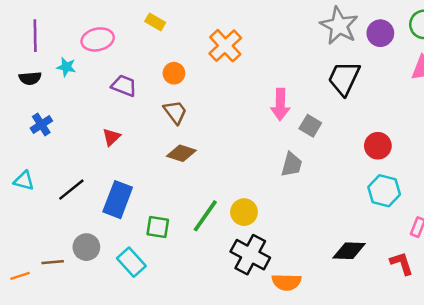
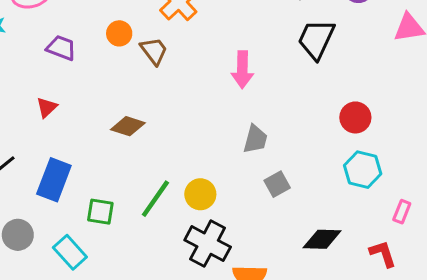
brown trapezoid: (175, 112) -> (154, 51), moved
gray square: (310, 126) -> (277, 184), moved, turned 30

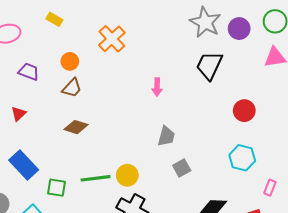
brown trapezoid: (154, 51) -> (72, 88), moved, turned 80
pink arrow: (242, 70) -> (157, 87), size x0.7
red circle: (355, 117) -> (244, 111), moved
blue rectangle: (54, 180) -> (24, 165), turned -64
green line: (155, 199) -> (95, 178), turned 48

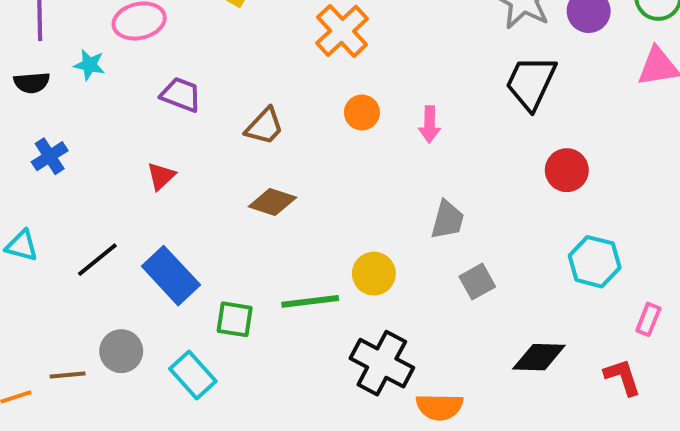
orange circle: (70, 61) -> (362, 112), moved
red circle: (244, 111) -> (567, 170), moved
yellow circle: (127, 175) -> (374, 274), moved

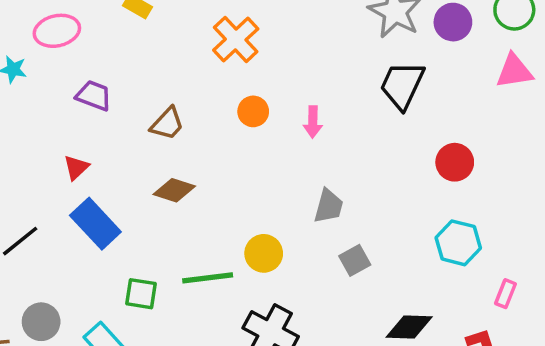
red circle: (567, 170) -> (455, 162), moved
blue rectangle: (171, 276) -> (95, 224), moved

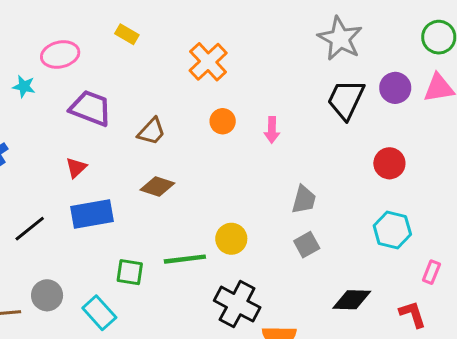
purple circle: (453, 22) -> (395, 88), moved
purple trapezoid: (94, 96) -> (91, 108), size x1.4
gray trapezoid: (329, 206) -> (304, 200), moved
blue rectangle: (95, 224) -> (92, 214), turned -57

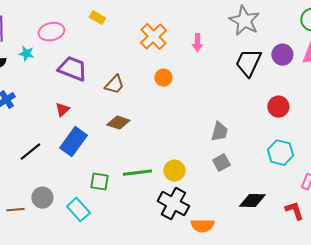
pink arrow: (272, 130) -> (197, 43), moved
blue rectangle: (92, 214) -> (73, 142), turned -44
yellow circle: (231, 239) -> (174, 171), moved

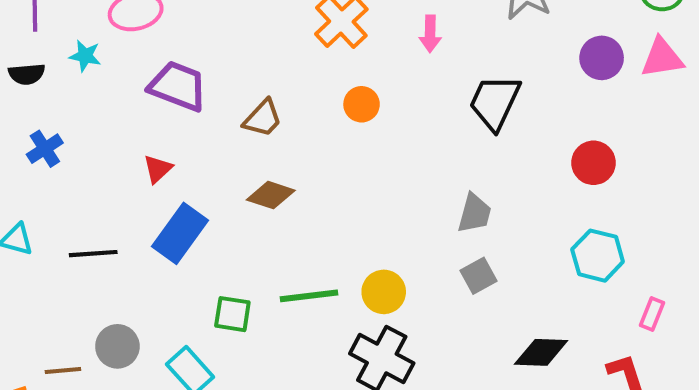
black trapezoid: (248, 63) -> (495, 102), moved
black line: (30, 152) -> (93, 254), turned 35

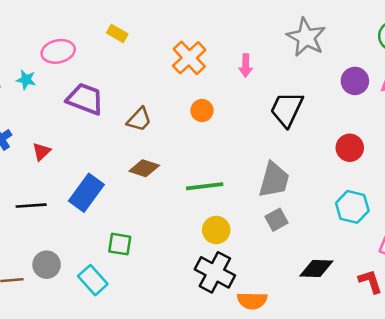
red triangle: (158, 169) -> (41, 152), moved
gray trapezoid: (474, 213) -> (274, 180), size x1.4
green line: (309, 296) -> (205, 186), moved

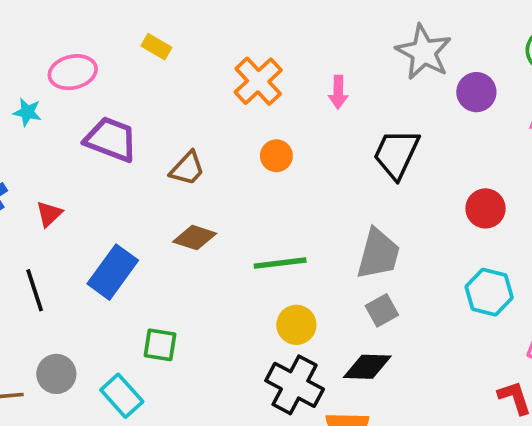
purple circle: (355, 81) -> (476, 92), moved
black line: (31, 206) -> (35, 290), turned 76
black diamond: (316, 269) -> (367, 367), moved

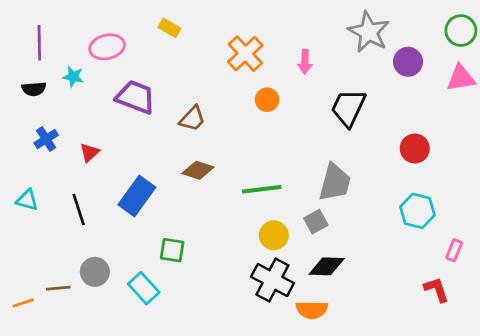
orange circle: (276, 156) -> (267, 100), moved
gray square: (382, 310) -> (316, 222), moved

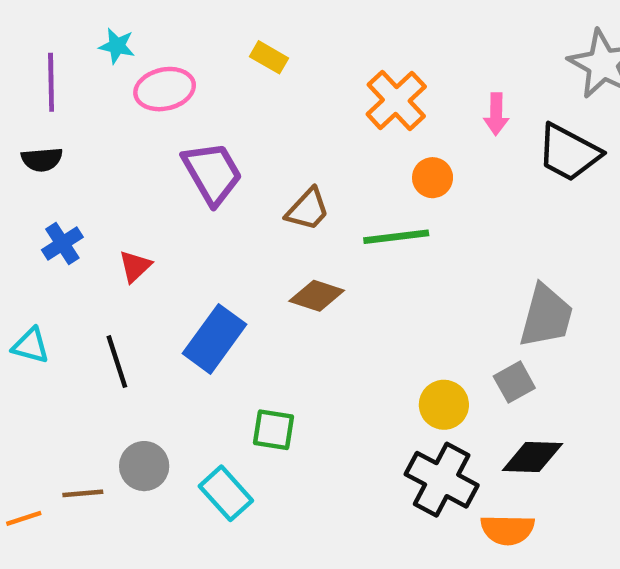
cyan star: (73, 77) -> (117, 46), moved
purple trapezoid: (136, 97) -> (212, 173), turned 39
black trapezoid: (348, 108) -> (569, 153), moved, turned -87
green line: (262, 189) -> (396, 237), moved

